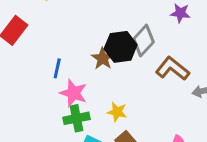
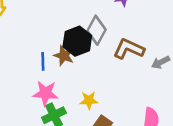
blue line: (57, 68) -> (43, 61), moved

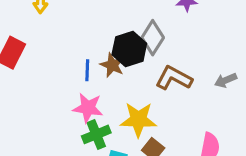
brown L-shape: (129, 49) -> (174, 78), moved
yellow star: (89, 100) -> (138, 120), size x1.6

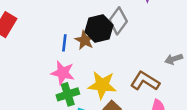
brown L-shape: (174, 78) -> (145, 81), moved

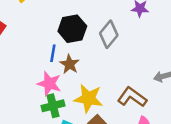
black hexagon: (99, 29) -> (72, 29), moved
brown star: (85, 40) -> (69, 64), moved

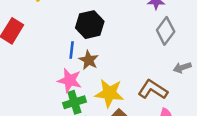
gray diamond: (109, 34) -> (166, 31), moved

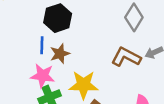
brown star: (89, 60) -> (60, 54), turned 30
brown L-shape: (153, 90) -> (126, 57), moved

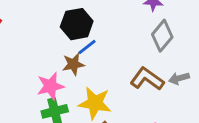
blue line: (42, 45) -> (87, 47), moved, turned 42
pink star: (43, 76) -> (50, 86), turned -30

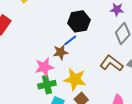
black hexagon: (77, 24) -> (79, 21), moved

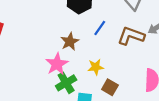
blue line: (70, 40) -> (100, 28), moved
yellow star: (75, 79) -> (96, 67), size x0.6

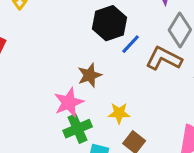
blue line: (100, 28) -> (131, 44), moved
brown L-shape: (131, 36) -> (164, 59), moved

